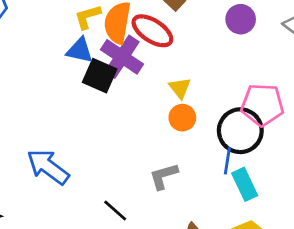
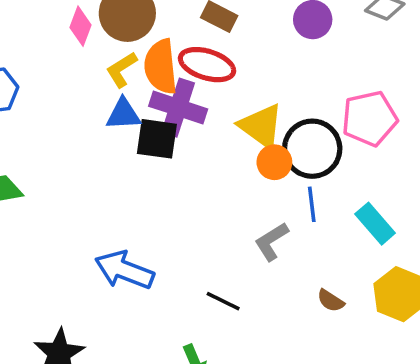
yellow triangle: (180, 88) -> (261, 126), size x1.6
black circle: (240, 131) -> (312, 149), moved
blue line: (227, 161) -> (312, 204), moved

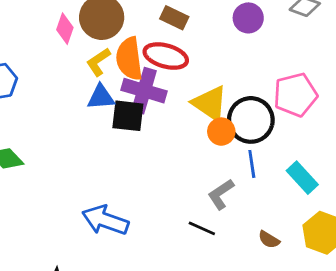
black line: (223, 301) -> (202, 228), moved

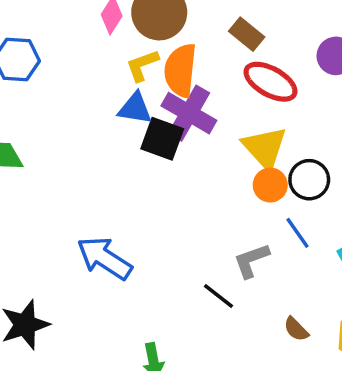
red ellipse: (166, 56) -> (270, 82), moved
black circle: (251, 120) -> (309, 180), size x0.7
blue line: (252, 164) -> (298, 233), turned -40

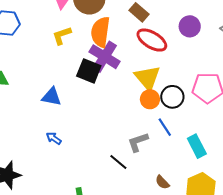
yellow L-shape: (142, 65) -> (62, 36), moved
blue triangle: (135, 108) -> (52, 97), moved
blue arrow: (104, 258) -> (54, 138), size x0.5

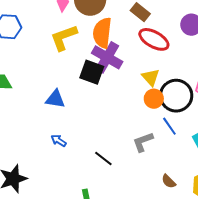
yellow L-shape: (62, 36) -> (64, 38), size x1.4
yellow triangle: (147, 78) -> (151, 77), size x0.7
black circle: (172, 97) -> (176, 96), size x1.4
black line: (118, 162) -> (103, 159), moved

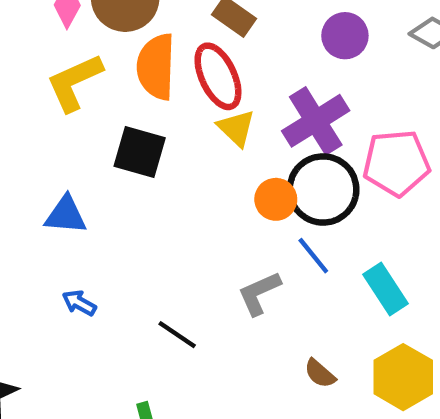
red ellipse: (154, 39) -> (218, 76), moved, turned 40
purple cross: (107, 57) -> (316, 121), moved, turned 32
yellow triangle: (151, 77) -> (236, 128), moved

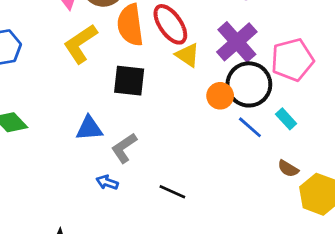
cyan rectangle: (386, 289) -> (286, 119), moved, size x0.7
gray L-shape: (259, 293) -> (124, 148), moved
brown semicircle: (320, 374) -> (288, 169), moved

